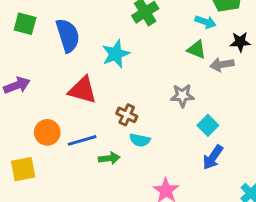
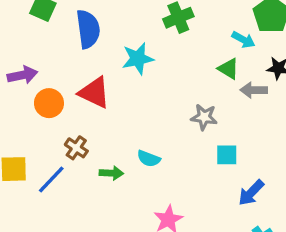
brown cross: (127, 115) -> (76, 148), moved
cyan square: (208, 125) -> (227, 155), turned 36
orange circle: (47, 132) -> (49, 103), moved
blue line: (82, 140) -> (51, 180), moved, turned -40
blue arrow: (213, 157) -> (251, 193), moved

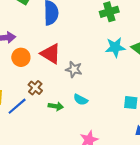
cyan star: (138, 58) -> (115, 47), moved
gray star: (204, 117) -> (74, 69), moved

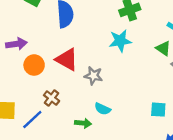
cyan star: (115, 47) -> (120, 41), moved
green arrow: (56, 106) -> (83, 123), moved

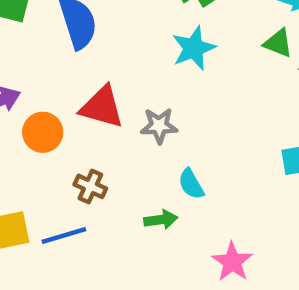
cyan semicircle: (103, 109) -> (191, 184), turned 49
blue line: (32, 119) -> (64, 235), turned 40

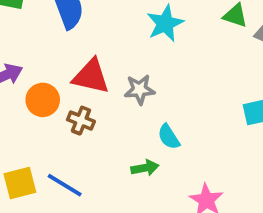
brown cross: (90, 186) -> (81, 121), moved
blue line: (64, 235) -> (65, 185), turned 51

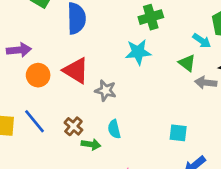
brown cross: (81, 121) -> (73, 126), moved
blue line: (65, 185) -> (34, 121), moved

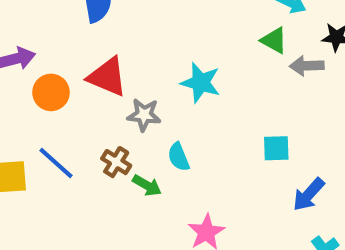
cyan star: (138, 52) -> (201, 83), moved, turned 30
gray star: (106, 91) -> (144, 115), moved
green arrow: (91, 144) -> (147, 185), turned 30

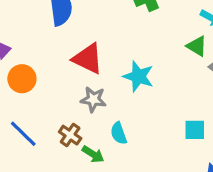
red triangle: (107, 77) -> (88, 59), moved

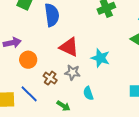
brown cross: (70, 135) -> (50, 78), moved
green arrow: (93, 154) -> (63, 106), moved

